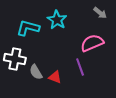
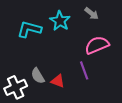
gray arrow: (100, 13) -> (92, 13), moved
white cross: (15, 59) -> (16, 87), moved, turned -35

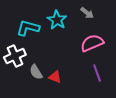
purple line: (84, 70) -> (97, 73), moved
white cross: (16, 87) -> (15, 56), moved

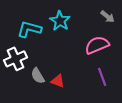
gray arrow: (87, 13) -> (108, 17), moved

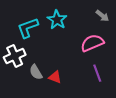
cyan L-shape: (29, 29) -> (28, 28), turned -35

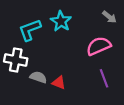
white cross: (15, 56) -> (16, 60), turned 35
gray semicircle: (36, 72) -> (38, 77), turned 140

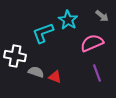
cyan star: (61, 21) -> (68, 20), moved
cyan L-shape: (30, 30) -> (43, 33), moved

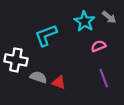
cyan star: (68, 20) -> (84, 21), moved
pink semicircle: (92, 43) -> (98, 46), size x0.6

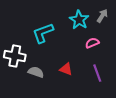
gray arrow: (109, 17) -> (102, 16), turned -96
red triangle: (59, 82) -> (66, 69), moved

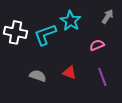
cyan star: (79, 20) -> (71, 21), moved
white cross: (15, 56) -> (16, 32), moved

